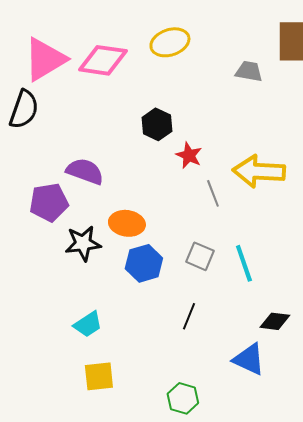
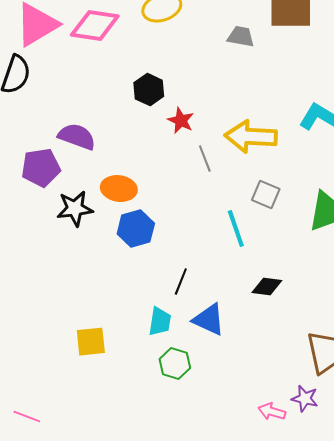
gray square: (200, 256) -> (266, 195), moved
cyan trapezoid: (88, 324) -> (160, 322), moved, turned -48
blue triangle: (249, 359) -> (209, 320), moved

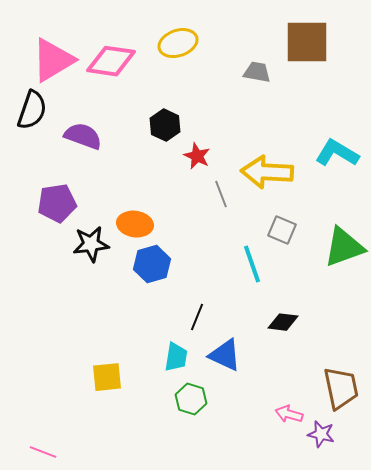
purple semicircle: (77, 137) -> (83, 136), moved
pink arrow: (272, 412) -> (289, 414), moved

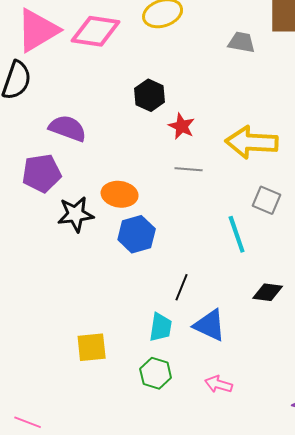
purple semicircle: (83, 136) -> (68, 128), moved
gray line: (221, 194) -> (189, 169), moved, turned -64
green hexagon: (191, 399) -> (156, 373), moved
pink arrow: (289, 414) -> (219, 384), moved

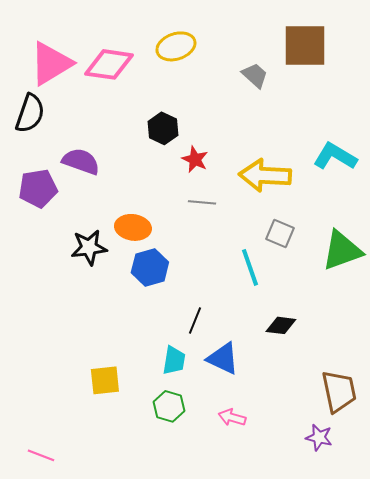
gray trapezoid: (242, 42) -> (255, 75), turned 32
purple pentagon: (42, 173) -> (38, 188), moved

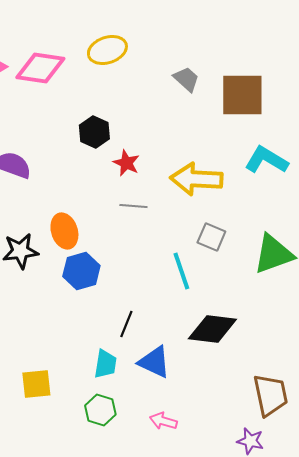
brown square: (305, 45) -> (242, 95), moved
orange ellipse: (133, 227) -> (64, 231), turned 64
black diamond: (281, 325) -> (212, 329), size x1.6

